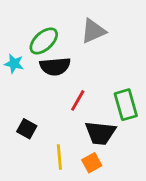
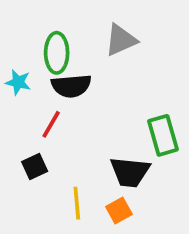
green ellipse: (44, 41) -> (57, 53), turned -48
red line: (78, 100) -> (51, 124), moved
black square: (27, 129) -> (35, 166), turned 36

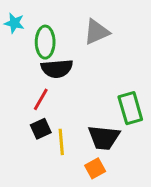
cyan star: (18, 82) -> (14, 23), moved
black square: (35, 166) -> (41, 129), moved
yellow line: (77, 203) -> (61, 142), moved

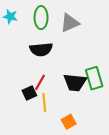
green ellipse: (45, 42) -> (41, 18), moved
red line: (41, 99) -> (40, 82), moved
black trapezoid: (104, 138) -> (75, 82), moved

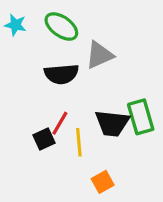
green ellipse: (41, 18) -> (61, 26), turned -55
gray triangle: (70, 23) -> (99, 55), moved
yellow line: (44, 103) -> (79, 142), moved

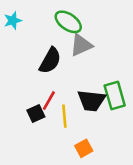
cyan star: (15, 25) -> (13, 21), turned -30
green ellipse: (61, 26) -> (68, 22), moved
black semicircle: (61, 74) -> (50, 61), turned -56

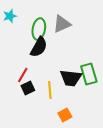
green ellipse: (68, 22) -> (39, 29), moved, turned 65
gray triangle: (81, 45) -> (62, 24), moved
red line: (49, 101) -> (23, 75), moved

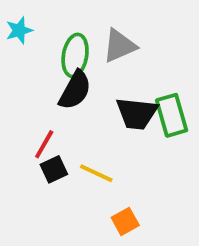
green rectangle: (89, 74) -> (172, 115), moved
black trapezoid: (71, 78) -> (137, 113), moved
yellow line: (50, 90) -> (96, 173), turned -60

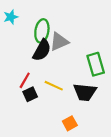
gray triangle: (119, 46) -> (59, 42), moved
black trapezoid: (137, 113) -> (85, 92), moved
yellow line: (96, 173) -> (54, 86), moved

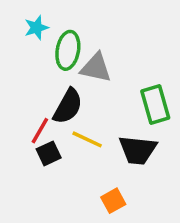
cyan star: (11, 17) -> (36, 28), moved
gray triangle: (59, 42) -> (96, 68), turned 36
black semicircle: (42, 50) -> (68, 106), moved

